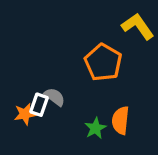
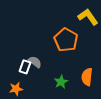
orange star: (25, 114) -> (16, 89), moved
orange semicircle: (120, 120) -> (87, 77), moved

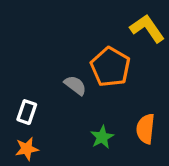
gray semicircle: (35, 62) -> (75, 85), moved
white rectangle: (25, 67) -> (27, 112), moved

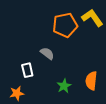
orange pentagon: (110, 67) -> (65, 25), moved, turned 30
white rectangle: (27, 112) -> (27, 70), moved, turned -32

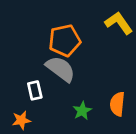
orange pentagon: (65, 25) -> (65, 40), moved
gray semicircle: (47, 53) -> (61, 69), size x1.6

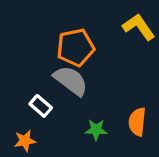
white rectangle: (35, 90) -> (41, 106), turned -36
green star: (82, 111) -> (96, 130), turned 30

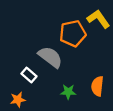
orange pentagon: (76, 47) -> (73, 33), moved

